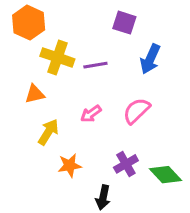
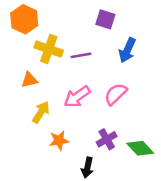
pink arrow: (91, 114) -> (77, 97), size x1.5

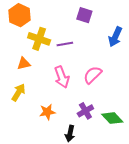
blue arrow: (127, 50) -> (115, 37), moved
pink arrow: (77, 97) -> (62, 77), turned -75
yellow arrow: (41, 112) -> (19, 92), moved

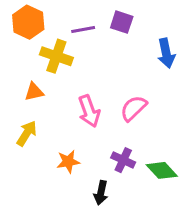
blue arrow: (115, 37) -> (166, 53), turned -36
purple line: (65, 44) -> (83, 29), moved
purple cross: (85, 111) -> (123, 160), turned -35

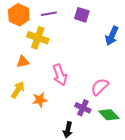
purple line: (83, 29) -> (49, 14), moved
blue arrow: (166, 53) -> (112, 36), turned 36
pink semicircle: (134, 108) -> (100, 87), moved
orange star: (68, 162) -> (40, 100), moved

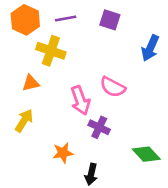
pink semicircle: (100, 87) -> (113, 87), moved, turned -108
orange star: (40, 100) -> (63, 153), moved
purple cross: (83, 108) -> (99, 127), moved

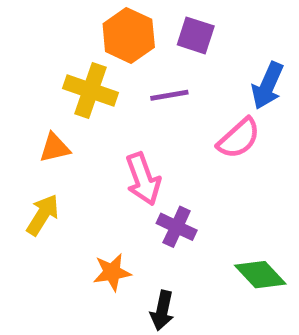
purple line: (66, 18) -> (169, 95), moved
orange hexagon: (25, 20) -> (129, 35), moved
pink semicircle: (113, 87) -> (239, 138), moved, turned -70

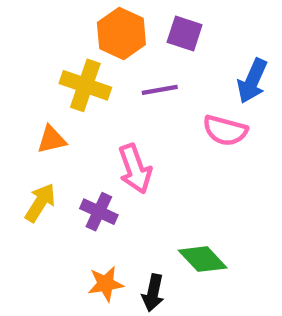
pink semicircle: (239, 138) -> (225, 130), turned 57
purple cross: (177, 227) -> (99, 212), moved
orange star: (112, 272) -> (106, 284), moved
green diamond: (260, 275) -> (203, 259), moved

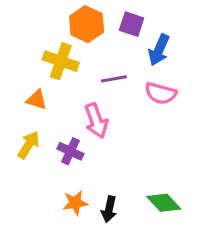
blue arrow: (252, 81) -> (159, 50), moved
purple line: (160, 90) -> (114, 79), moved
orange triangle: (52, 139) -> (37, 100), turned 30
green diamond: (203, 259) -> (164, 203), moved

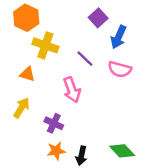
orange hexagon: (87, 24) -> (26, 18), moved
purple square: (132, 24) -> (98, 18), turned 30
purple line: (114, 79) -> (85, 59), turned 54
purple cross: (70, 151) -> (54, 123), moved

